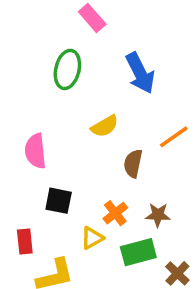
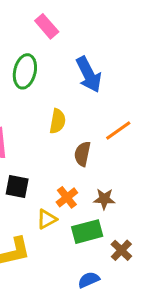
yellow semicircle: (105, 126) -> (58, 121), turned -50

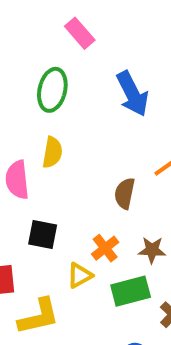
yellow semicircle: (58, 121) -> (52, 152), moved

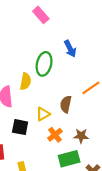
green ellipse: (52, 90) -> (44, 64), moved
blue arrow: (132, 94) -> (70, 49), size x0.7
yellow triangle: (80, 275) -> (43, 114), moved

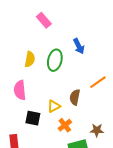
pink rectangle: (41, 15) -> (44, 20), moved
yellow semicircle: (26, 81) -> (30, 59), moved
brown star: (81, 136) -> (97, 130), moved

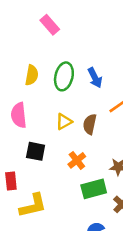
blue arrow: (79, 46) -> (95, 78), moved
yellow triangle: (54, 106) -> (64, 122), moved

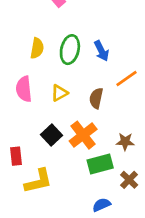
yellow triangle: (64, 122) -> (59, 93), moved
black square: (36, 151) -> (51, 135), moved, turned 36
orange cross: (77, 160) -> (83, 135), size x1.5

